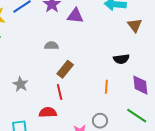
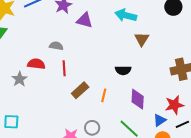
brown rectangle: (65, 69) -> (80, 90), moved
red line: (60, 92) -> (64, 68), moved
red semicircle: (48, 112) -> (36, 64), moved

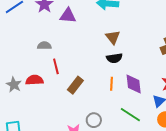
brown triangle: (142, 39) -> (113, 37), moved
red semicircle: (36, 64) -> (34, 80), moved
orange line: (104, 95) -> (111, 84), moved

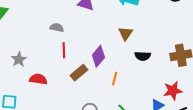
black semicircle: (114, 58) -> (143, 56), moved
red semicircle: (34, 80) -> (38, 79), moved
purple diamond: (134, 84) -> (98, 56), moved, turned 35

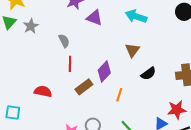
gray semicircle: (57, 28) -> (64, 41), turned 48
black semicircle: (143, 56) -> (148, 74), turned -42
gray star: (19, 59) -> (31, 26), moved

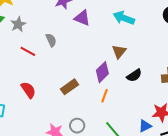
red line: (70, 64) -> (28, 51), moved, turned -63
purple diamond: (104, 71) -> (102, 72), moved
red semicircle: (43, 91) -> (28, 90), turned 42

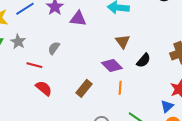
gray semicircle: (51, 40) -> (54, 48), turned -104
purple diamond: (102, 72) -> (112, 66), turned -75
red semicircle: (28, 90) -> (44, 88), moved

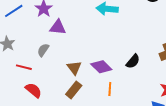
purple triangle: (78, 19) -> (58, 27), moved
brown triangle: (123, 41) -> (74, 68), moved

